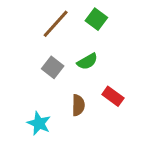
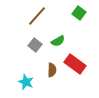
green square: (96, 19) -> (79, 13), moved
red rectangle: (113, 96) -> (75, 64), size x1.5

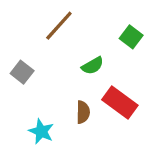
green square: (79, 13) -> (131, 37), moved
gray square: (35, 45) -> (22, 72), moved

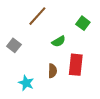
red rectangle: (120, 103) -> (76, 65), turned 60

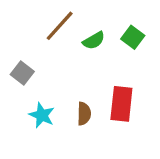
green semicircle: (59, 41) -> (94, 40), moved
cyan star: (26, 83) -> (42, 115), moved

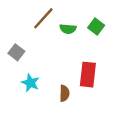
green semicircle: (94, 40) -> (68, 29), turned 35
brown semicircle: (84, 114) -> (64, 93), moved

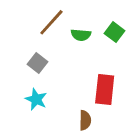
gray square: (16, 52) -> (37, 63), moved
brown semicircle: (64, 93) -> (85, 120), moved

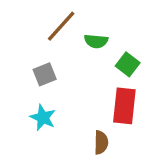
green square: (114, 32) -> (128, 64), moved
gray square: (37, 63) -> (45, 74), turned 30

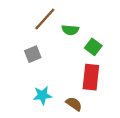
cyan star: (43, 118) -> (42, 95), moved, turned -30
brown semicircle: (101, 142) -> (74, 104), turned -56

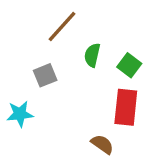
green semicircle: (70, 30) -> (92, 55), moved, turned 98
cyan star: (42, 95) -> (20, 114), moved

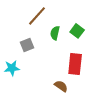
green square: (129, 65) -> (77, 31), moved

